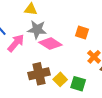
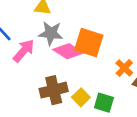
orange square: (82, 32) -> (89, 43), moved, size x1.6

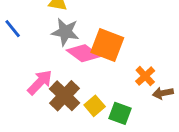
pink arrow: (24, 51) -> (40, 82), moved
brown cross: (54, 90) -> (65, 96), turned -36

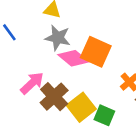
yellow square: (95, 106) -> (81, 107), size x1.5

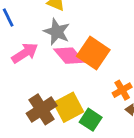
pink arrow: (32, 83) -> (25, 53), moved
brown cross: (54, 97) -> (42, 109), moved

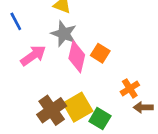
orange square: (93, 53) -> (100, 53), size x0.6
pink diamond: (69, 56) -> (77, 57), turned 56

